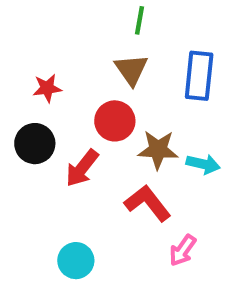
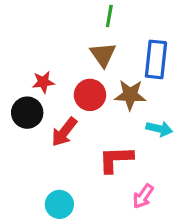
red star: (47, 88) -> (43, 82), moved
brown star: (158, 150) -> (130, 95), moved
red L-shape: (148, 203) -> (116, 159), turned -54

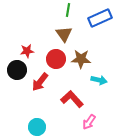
blue rectangle: (156, 59) -> (100, 18), moved, turned 60
red L-shape: (116, 159) -> (72, 99), turned 50

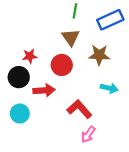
brown star: (81, 59) -> (99, 55), moved
red arrow: (40, 82) -> (44, 90), turned -132
pink arrow: (89, 122) -> (88, 134), moved
cyan circle: (37, 127) -> (20, 114), moved

